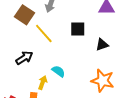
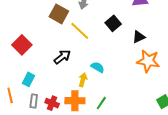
black square: (78, 29) -> (113, 23), turned -35
orange star: (103, 81) -> (148, 61), moved

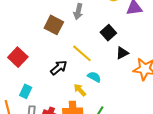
yellow line: (80, 31) -> (82, 53), moved
black triangle: (139, 37) -> (122, 53), moved
yellow arrow: (83, 80) -> (80, 90), turned -56

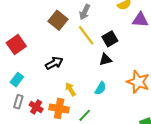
yellow line: (82, 53) -> (86, 35), moved
black triangle: (122, 53) -> (105, 60), moved
cyan semicircle: (94, 77) -> (101, 88), moved, turned 80

